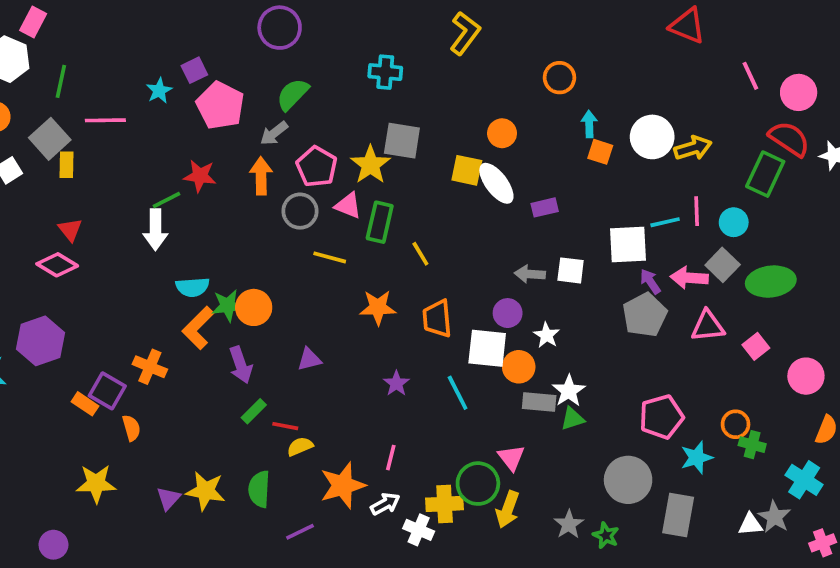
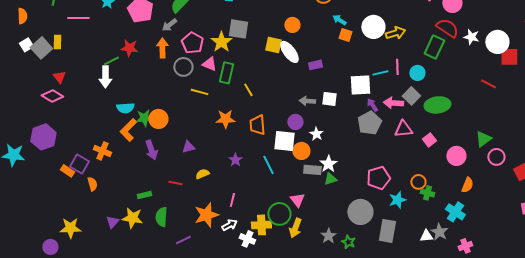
cyan arrow: (589, 124) -> (339, 20), turned -56
gray square: (50, 139) -> (41, 48), moved
green rectangle: (254, 411) -> (144, 195), moved, turned 32
yellow semicircle: (300, 446) -> (202, 174), moved
yellow star: (96, 484) -> (70, 228), moved

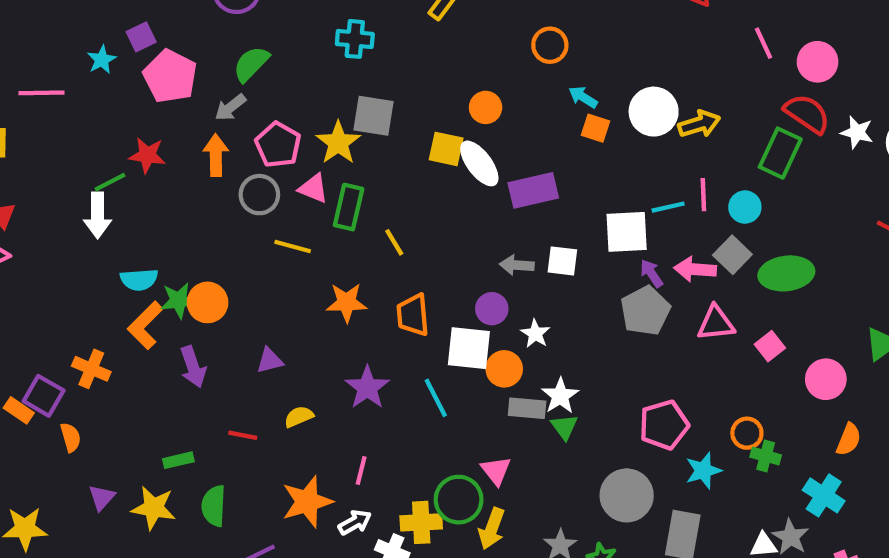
purple rectangle: (315, 65) -> (533, 190), size x1.6
purple star: (235, 160) -> (367, 388), size x1.5
green triangle: (330, 179) -> (564, 427), turned -48
purple triangle: (112, 222) -> (102, 497), moved

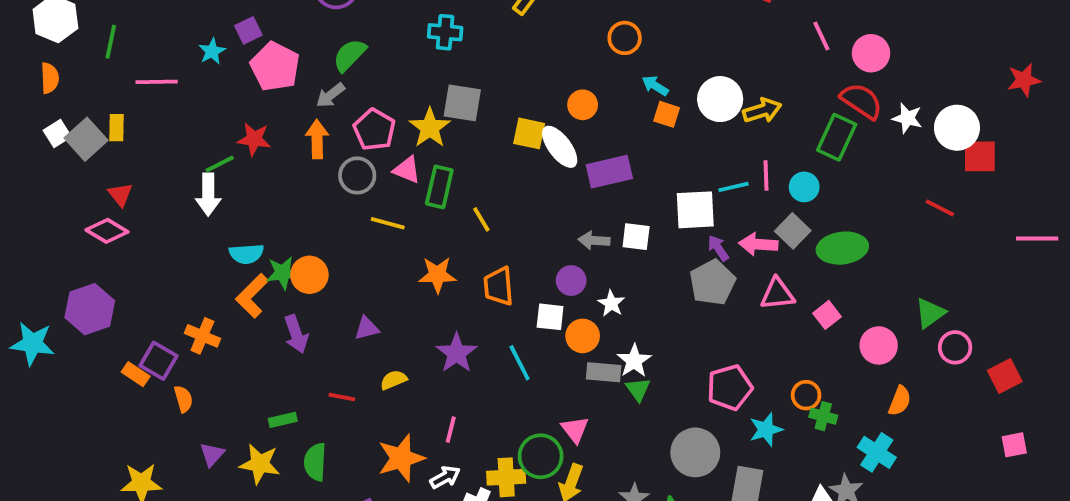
orange circle: (486, 107) -> (583, 105), moved
white square: (469, 348) -> (550, 317), size x0.7

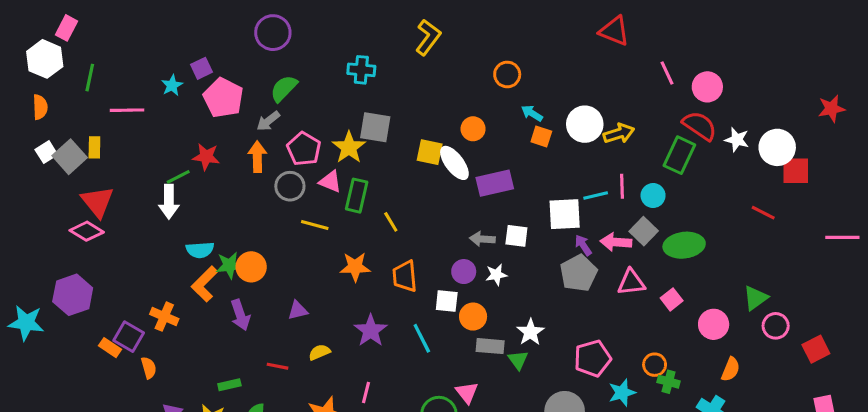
red triangle: (120, 195) -> (98, 202), size x1.6
white star: (611, 303) -> (496, 275), moved, turned 30
white star: (634, 361) -> (530, 332), moved

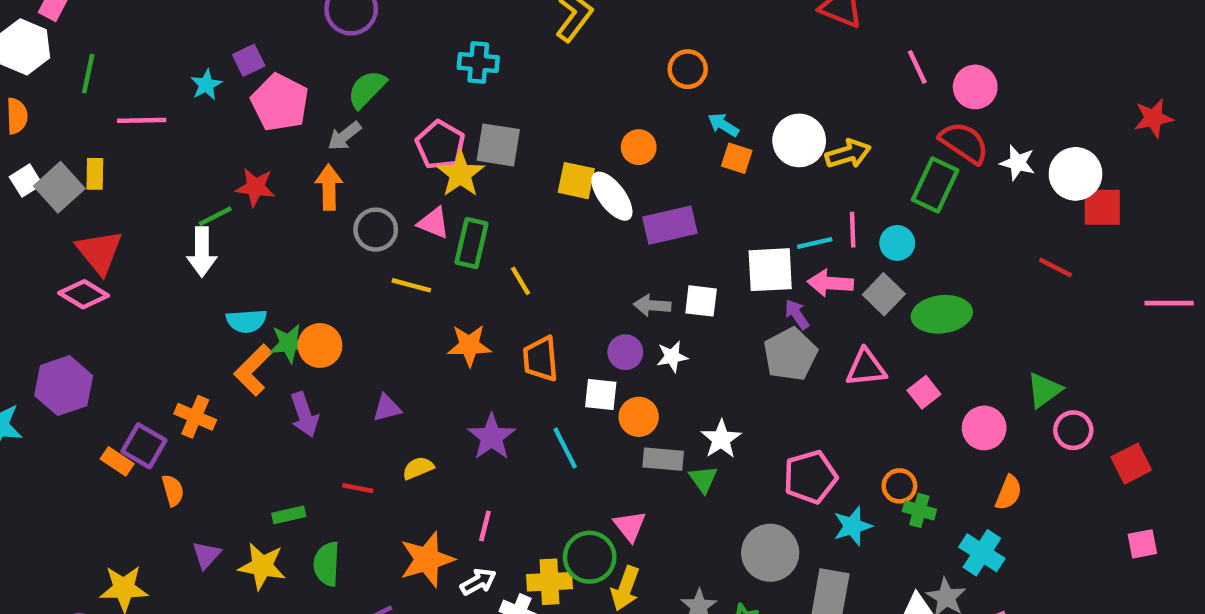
pink pentagon: (304, 149) -> (440, 145), moved
pink arrow: (616, 242) -> (830, 283), moved

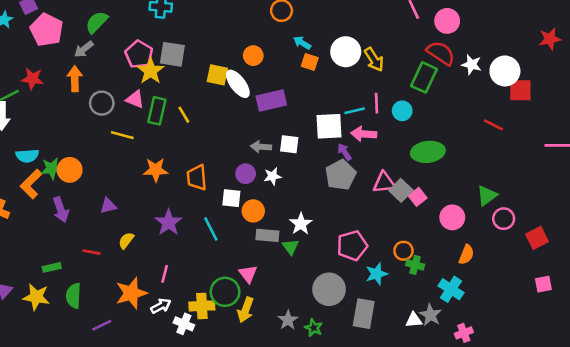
yellow arrow: (848, 154) -> (374, 59), turned 75
yellow line: (521, 281) -> (184, 115), moved
gray square: (884, 294) -> (401, 190), moved
yellow semicircle: (418, 468) -> (126, 240), turned -30

